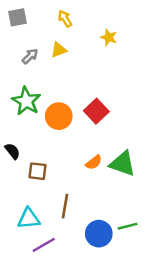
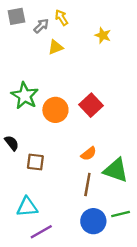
gray arrow: (30, 56) -> (41, 26), moved
green triangle: (123, 164) -> (116, 170), moved
brown line: (65, 206) -> (87, 184), moved

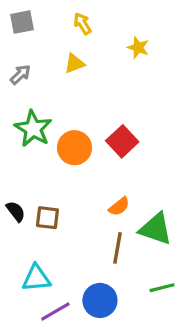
gray arrow: (41, 26) -> (20, 75), moved
black semicircle: (12, 143) -> (16, 211), moved
blue circle: (93, 221) -> (100, 300), moved

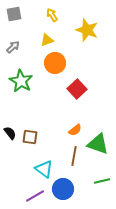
yellow star: (138, 47) -> (87, 30), size x1.6
orange circle: (75, 148) -> (55, 63), moved
cyan triangle: (36, 278) -> (44, 169), moved, turned 42

